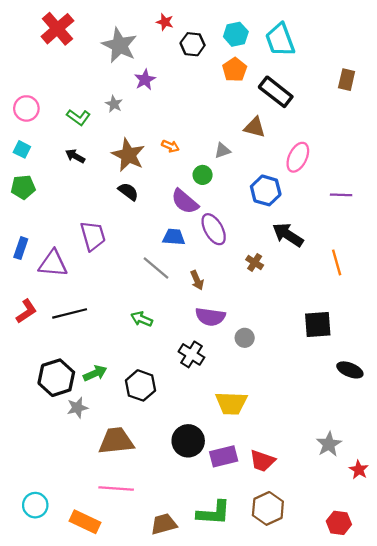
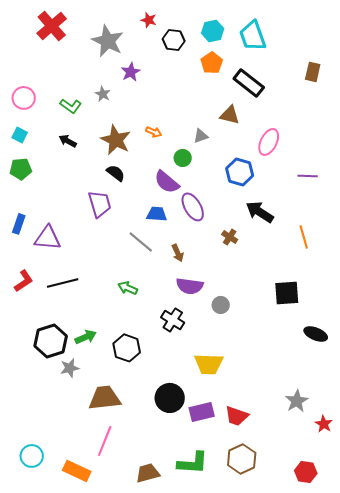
purple trapezoid: (93, 236) -> (100, 204), moved
pink line: (116, 488) -> (105, 441), turned -72

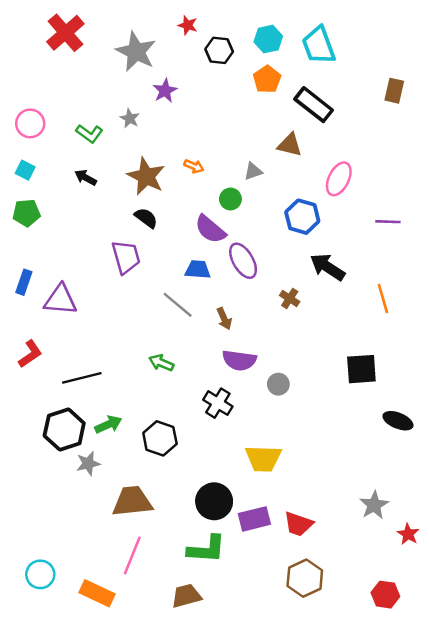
black line: (63, 283) -> (82, 378), moved
green L-shape: (193, 463) -> (207, 549), moved

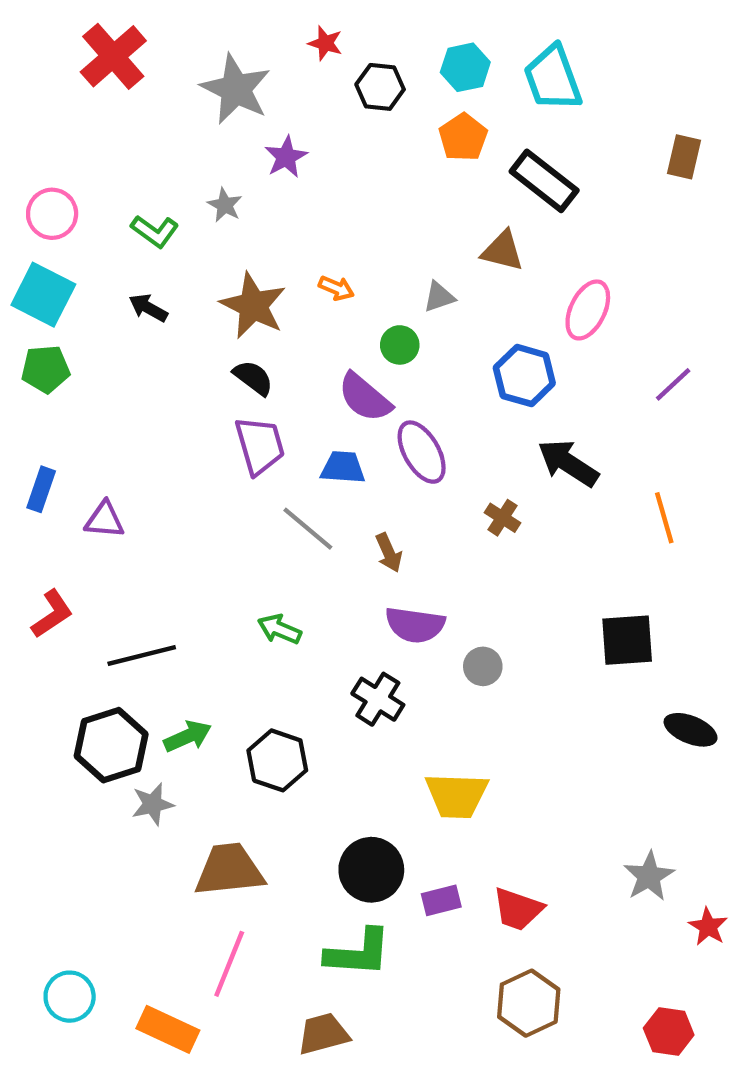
cyan square: (25, 170) -> (43, 295), size x1.8
purple line: (388, 222) -> (673, 384), turned -45
purple trapezoid: (126, 257) -> (260, 446), moved
purple triangle: (60, 300) -> (105, 520), size x0.7
purple rectangle: (254, 519) -> (441, 900), size x0.7

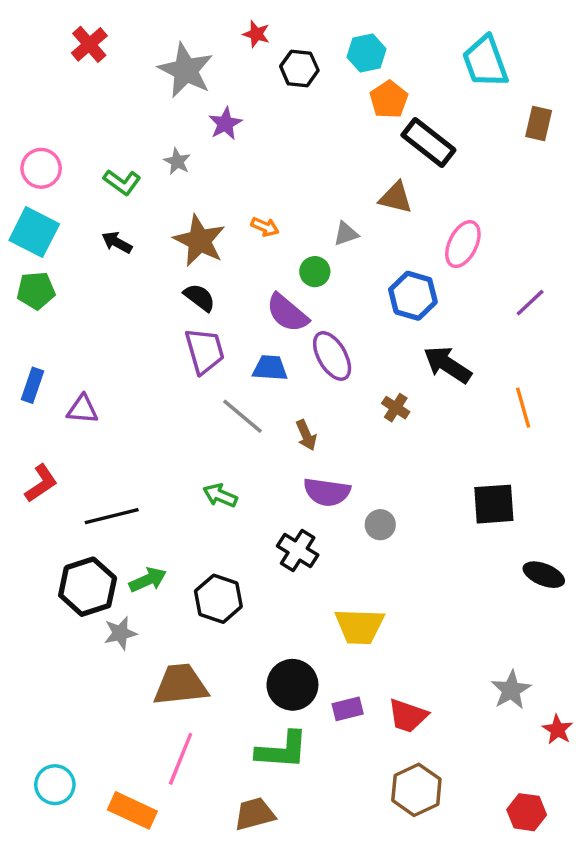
red cross: (113, 56) -> (89, 44), size x0.7
cyan trapezoid: (553, 78) -> (485, 62), moved
orange pentagon: (463, 137) -> (389, 99), moved

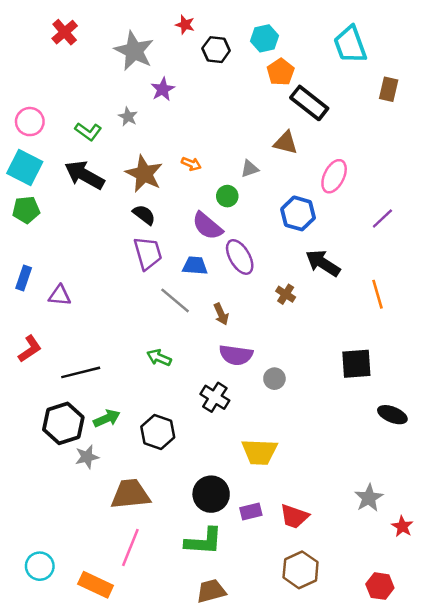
black arrow: (117, 242) -> (84, 175), size x1.8
brown trapezoid: (255, 814) -> (211, 591), moved

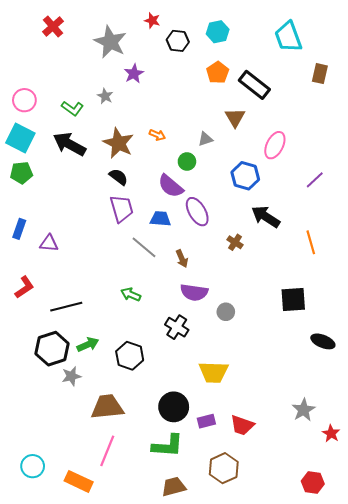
orange pentagon: (281, 72) -> (218, 73), moved
brown triangle: (286, 143) -> (235, 118), turned 45
brown hexagon: (301, 570) -> (224, 468), moved

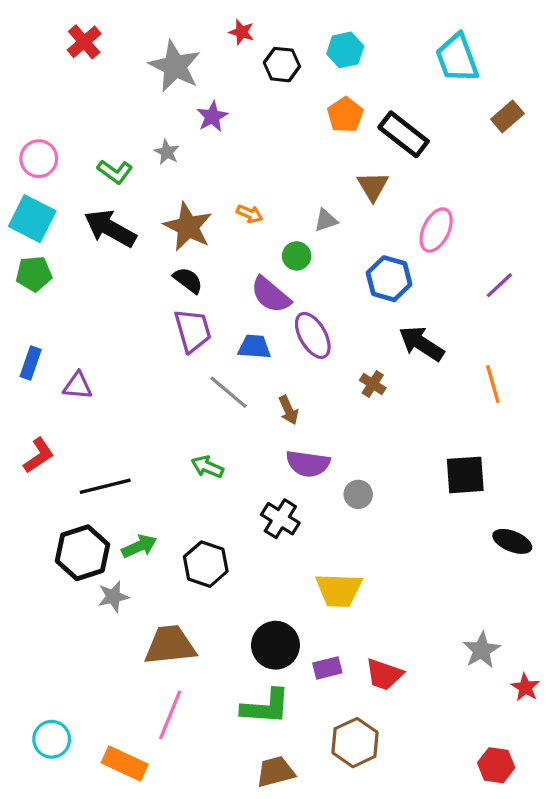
brown rectangle: (320, 74) -> (507, 116), turned 36

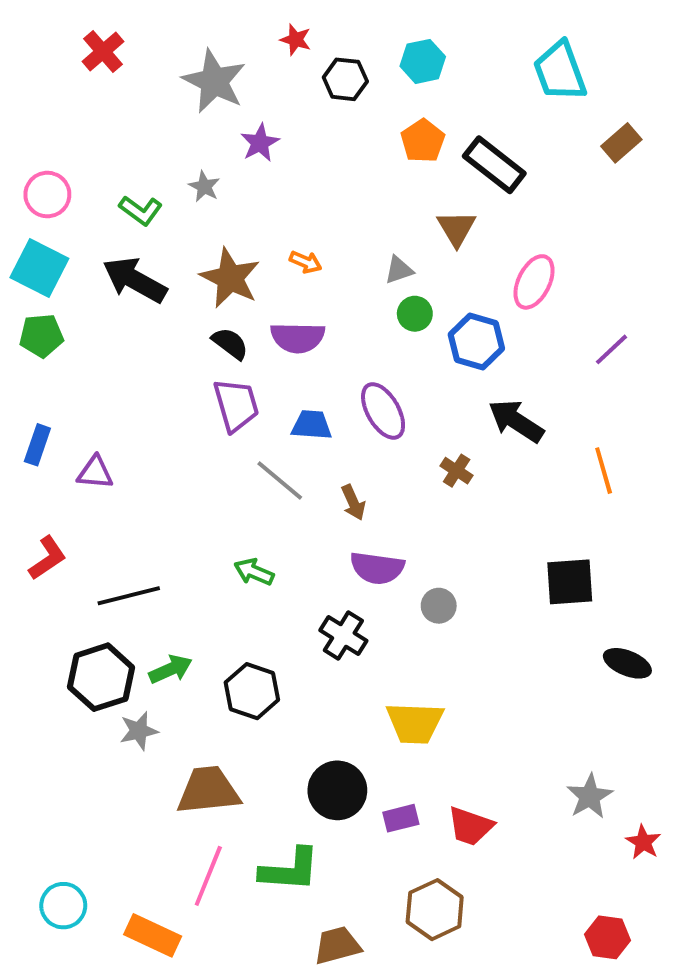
green circle: (297, 256) -> (415, 314), moved
purple semicircle: (271, 295) -> (298, 338), moved, turned -39
green L-shape: (266, 707) -> (290, 870), moved

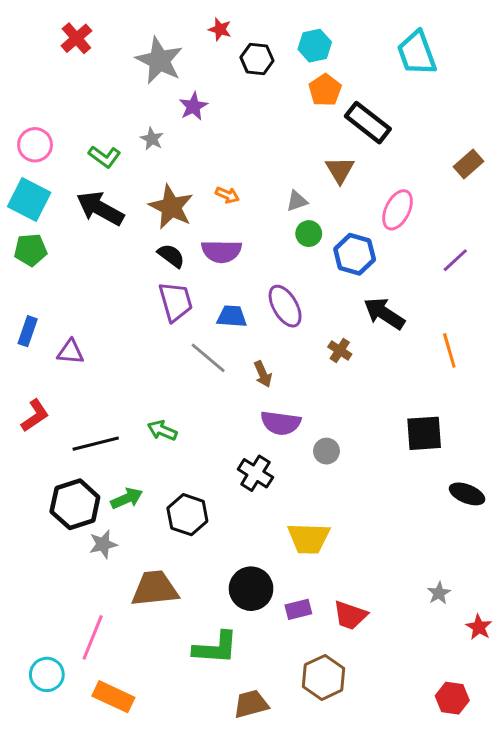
orange pentagon: (423, 141) -> (325, 90), moved
brown rectangle: (621, 143) -> (469, 164), moved
green arrow: (254, 572) -> (162, 430), moved
gray star: (590, 796) -> (439, 593), size x0.7
pink line: (208, 876) -> (93, 637), moved

